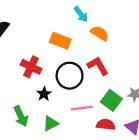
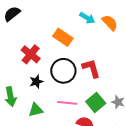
cyan arrow: (81, 14) -> (87, 18), turned -35
orange semicircle: (100, 33) -> (110, 23), moved

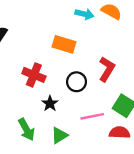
red L-shape: (91, 68) -> (107, 69), turned 65
black circle: (63, 71) -> (77, 82), size x0.7

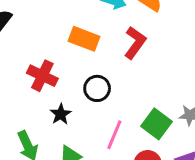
red L-shape: (107, 69) -> (135, 43), moved
pink line: (92, 116) -> (114, 135), turned -60

